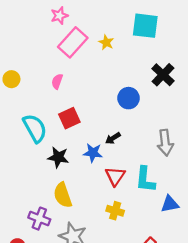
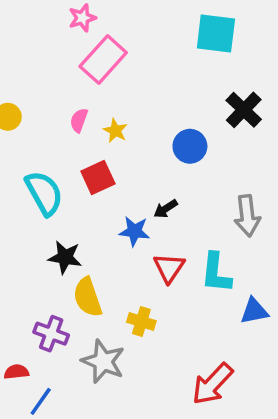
yellow star: (106, 42) -> (115, 131), moved
black star: (58, 157) -> (65, 257), moved
yellow cross: (115, 211) -> (141, 322), moved

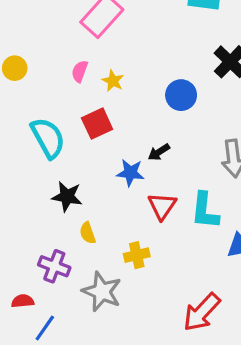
yellow semicircle: (88, 297) -> (88, 233), size x0.6
yellow cross: (141, 322) -> (137, 255), turned -30

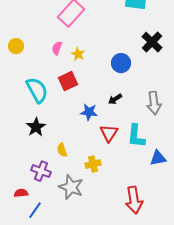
black arrow: (159, 152) -> (115, 99), moved
black star: (67, 196) -> (36, 127), moved, turned 30
red arrow: (202, 312) -> (134, 200), turned -52

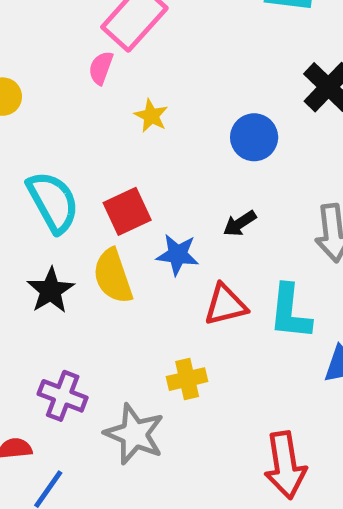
pink semicircle: (57, 48) -> (101, 68), moved
red square: (68, 81) -> (127, 211), moved
red triangle: (109, 133) -> (225, 305), turned 42
yellow semicircle: (62, 150) -> (113, 276), moved, size x1.6

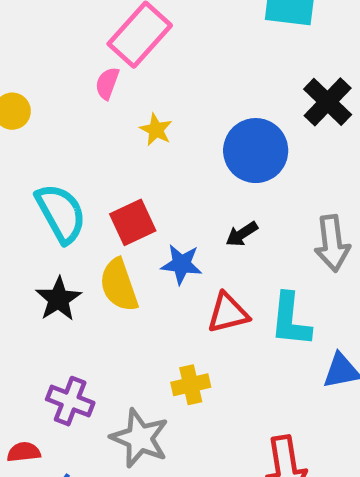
blue circle: (254, 137) -> (256, 151), size x1.4

